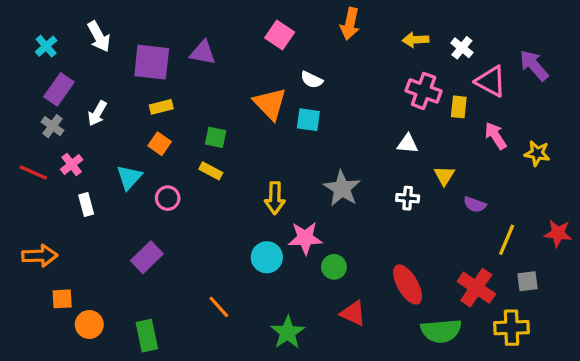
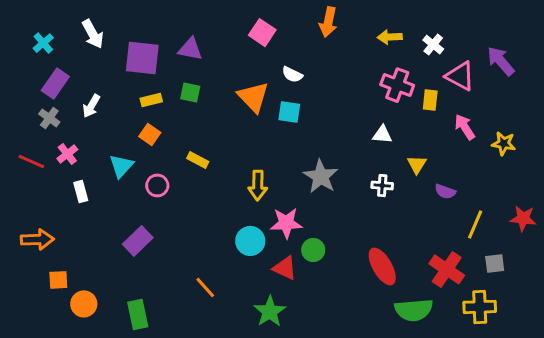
green square: (216, 137) -> (190, 93), moved
red triangle: (353, 313) -> (285, 268), moved

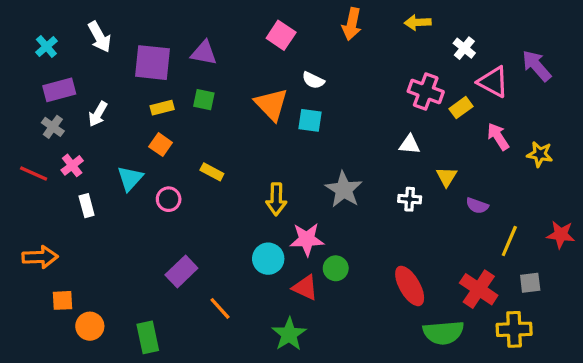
yellow arrow: (390, 37) -> (418, 22), moved
purple rectangle: (55, 84) -> (59, 90), turned 40
yellow rectangle: (430, 100) -> (461, 108), turned 48
purple rectangle: (138, 241) -> (181, 271), moved

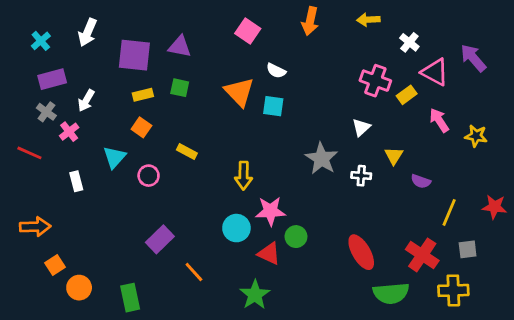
white arrow: (99, 37) -> (88, 32), turned 52
white triangle: (410, 145) -> (361, 127), turned -48
pink cross: (72, 165) -> (69, 132), moved
gray star: (344, 190) -> (322, 159), moved
orange square: (62, 300) -> (55, 265), turned -30

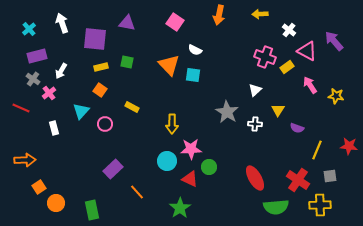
white arrow: (88, 32) -> (62, 23), turned 138
purple triangle: (180, 47) -> (127, 23), moved

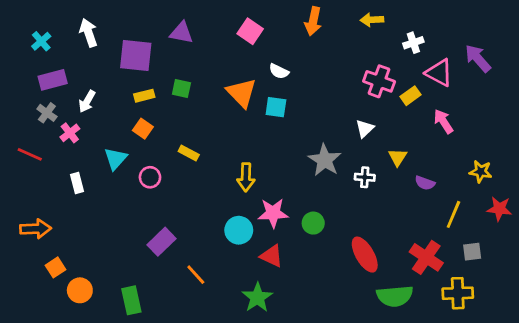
white cross: (289, 30) -> (413, 43), turned 32
yellow star: (336, 96) -> (481, 172), moved
green circle: (209, 167) -> (313, 223), moved

